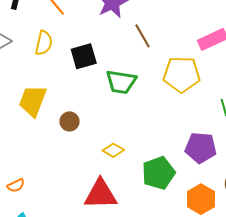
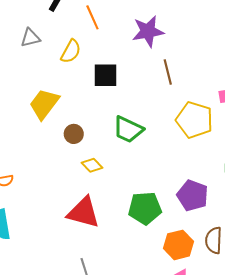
green trapezoid: (121, 82) -> (128, 129), moved
yellow diamond: (113, 150) -> (92, 165), moved

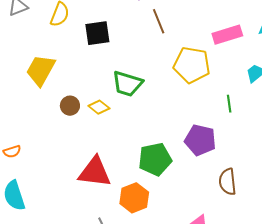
brown circle: (74, 134) -> (70, 106), moved
yellow diamond: (92, 165) -> (99, 107), moved
orange hexagon: (179, 245) -> (134, 198), moved

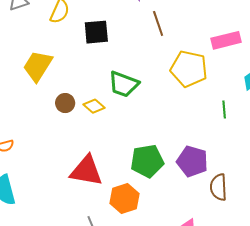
purple pentagon: (200, 140) -> (192, 161), moved

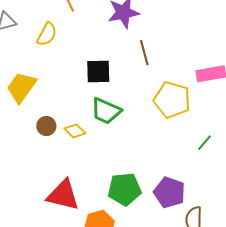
black square: (96, 32) -> (98, 72), moved
green line: (224, 109) -> (205, 143), turned 42

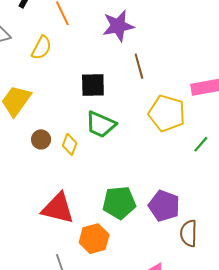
yellow diamond: (75, 131) -> (70, 144), turned 65
green line: (205, 143) -> (201, 144), moved

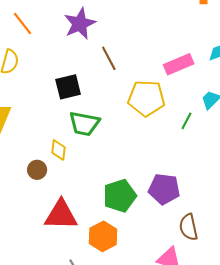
brown circle: (41, 139) -> (37, 170), moved
brown semicircle: (189, 233) -> (189, 227), moved

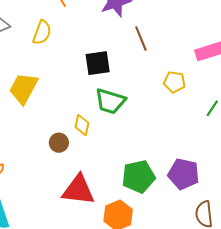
yellow pentagon: (146, 98) -> (174, 82), size x0.6

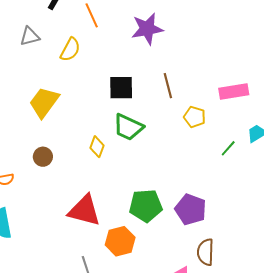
brown line: (141, 39) -> (168, 86), moved
brown circle: (59, 143) -> (43, 157), moved

